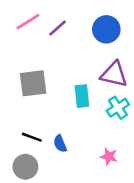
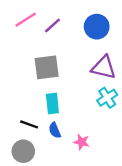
gray square: (33, 83) -> (47, 67), moved
cyan rectangle: (82, 96) -> (52, 103), moved
pink star: (109, 156) -> (82, 142), moved

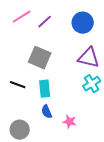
gray square: (47, 67) -> (40, 58), turned 30
black line: (29, 124) -> (18, 85), moved

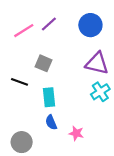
pink line: (22, 17) -> (24, 31), moved
gray square: (40, 58) -> (43, 63), size x0.7
black line: (18, 85) -> (19, 82), moved

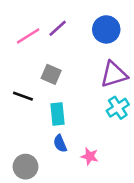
purple triangle: (97, 63) -> (114, 74), turned -30

